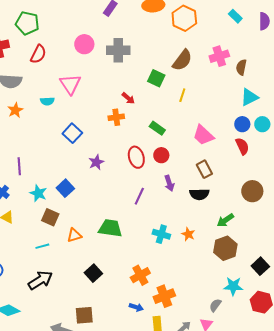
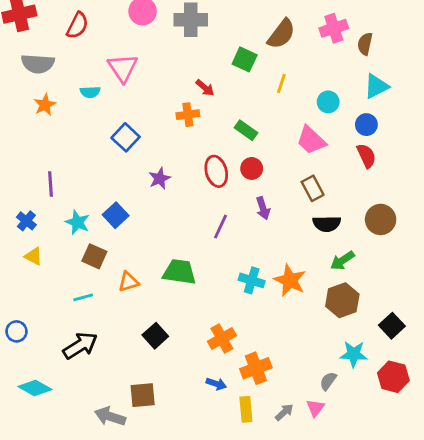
cyan circle: (262, 124) -> (328, 102), moved
black semicircle: (199, 194) -> (327, 224), moved
orange star: (188, 234) -> (290, 280), size x1.6

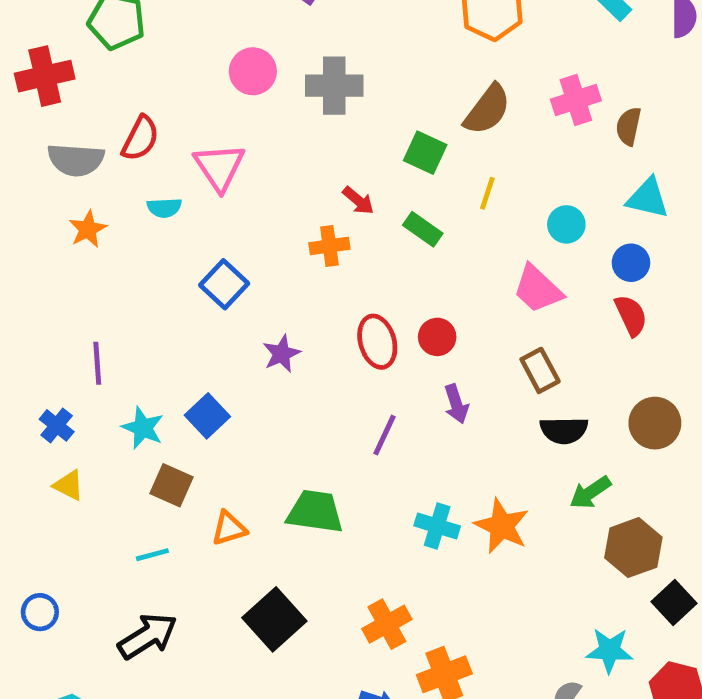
red semicircle: (77, 25) -> (140, 138), moved
cyan triangle: (376, 86) -> (648, 198), turned 40
green rectangle: (246, 130) -> (423, 229), moved
brown hexagon: (342, 300) -> (633, 548), moved
black square: (155, 336) -> (274, 619), size x1.4

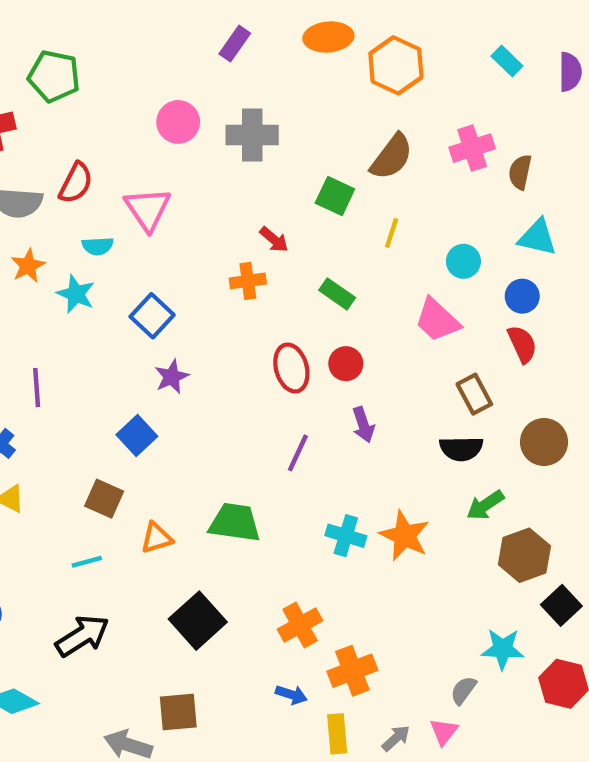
green rectangle: (423, 229) -> (337, 294), moved
purple star: (282, 354) -> (172, 377), moved
brown rectangle: (540, 370) -> (474, 394), moved
cyan star: (143, 428) -> (76, 294), moved

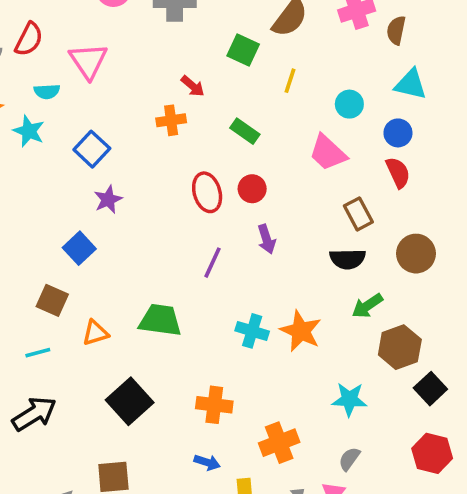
orange cross: (300, 625) -> (214, 405), turned 36
cyan star: (503, 649) -> (349, 399), moved
orange cross: (352, 671) -> (279, 443), moved

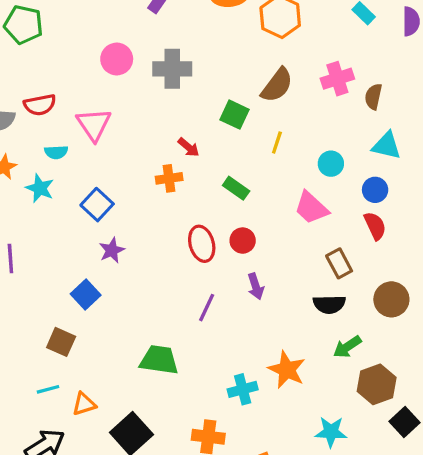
red semicircle: (29, 39) -> (40, 105), turned 52
cyan cross: (252, 331) -> (243, 389), moved, turned -32
orange triangle: (95, 333) -> (84, 404), moved

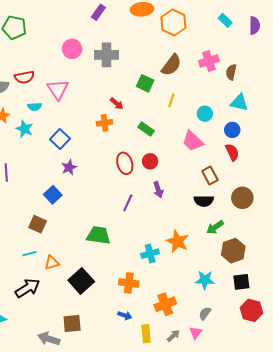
black square: (404, 422) -> (241, 282), moved, turned 36

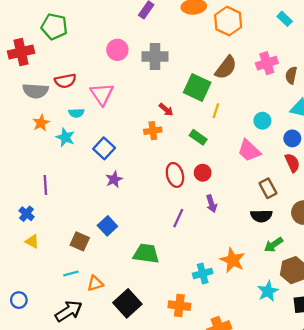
green square: (145, 83) -> (197, 87), size x1.4
yellow line: (171, 101) -> (216, 111), moved
blue square: (53, 195) -> (107, 226), moved
cyan star: (205, 280) -> (268, 291), moved, turned -30

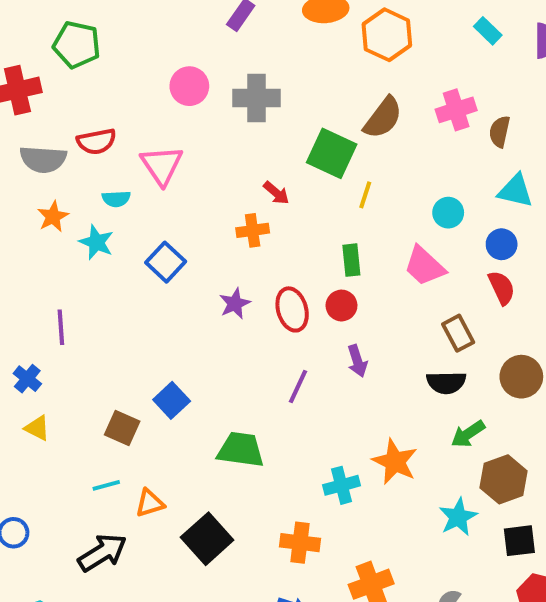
green rectangle: (198, 137) -> (351, 260), moved, turned 49
purple star: (114, 179) -> (235, 304), moved

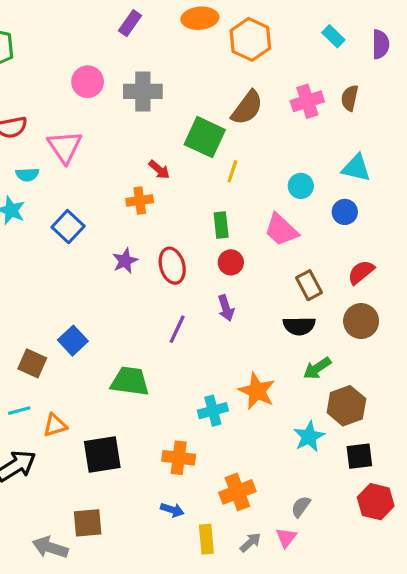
brown semicircle: (500, 132) -> (350, 98), moved
red semicircle: (502, 288) -> (361, 272), moved, turned -104
red circle: (341, 306) -> (231, 262), moved
black square: (207, 539) -> (102, 455), turned 33

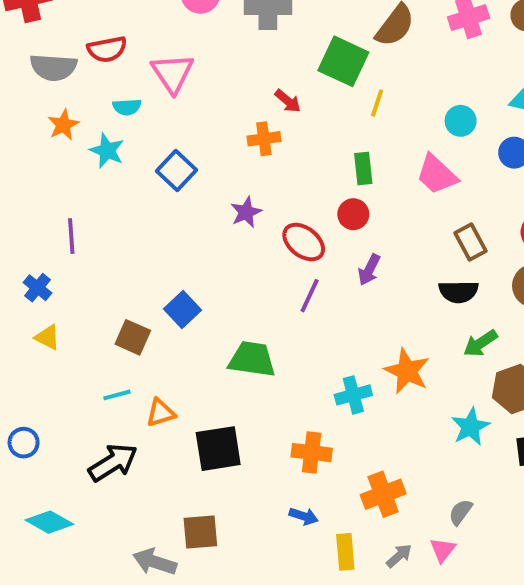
red circle: (231, 262) -> (353, 214), moved
red ellipse: (172, 266) -> (304, 242), moved, turned -36
purple arrow: (226, 308) -> (369, 270), turned 45

